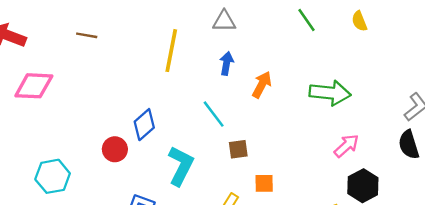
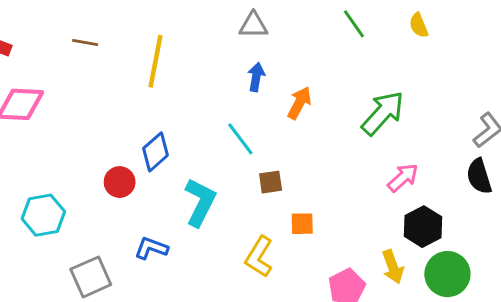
yellow line: (171, 51) -> (156, 61), moved
green arrow: (330, 93) -> (383, 113), turned -54

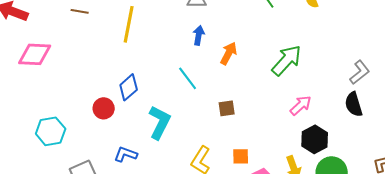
brown square: (271, 182) -> (227, 108), moved
orange square: (302, 224) -> (241, 156), moved

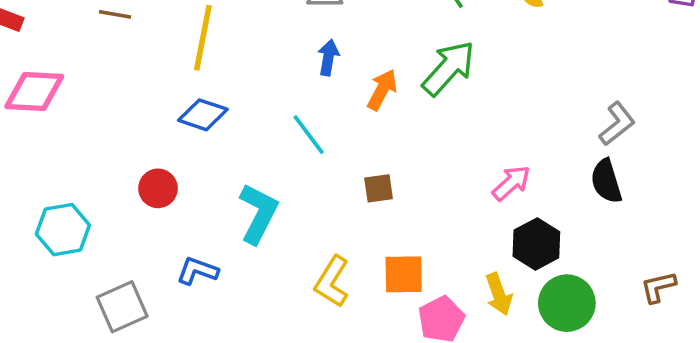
green arrow: (287, 60) -> (449, 68), moved
blue diamond: (129, 87) -> (203, 115), moved, turned 60
orange square: (241, 156) -> (404, 274), size x1.4

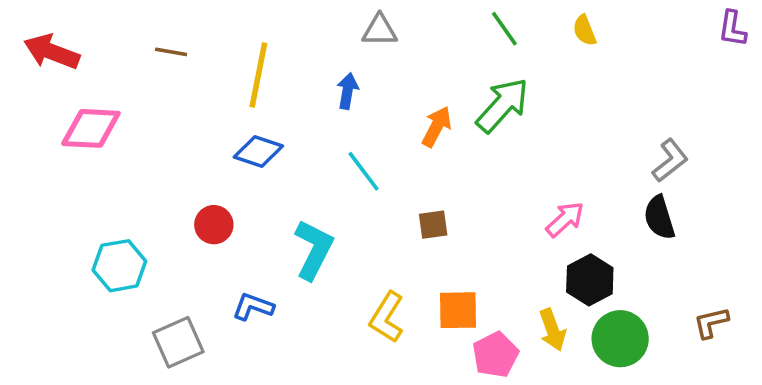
blue arrow: (328, 57) -> (347, 91), moved

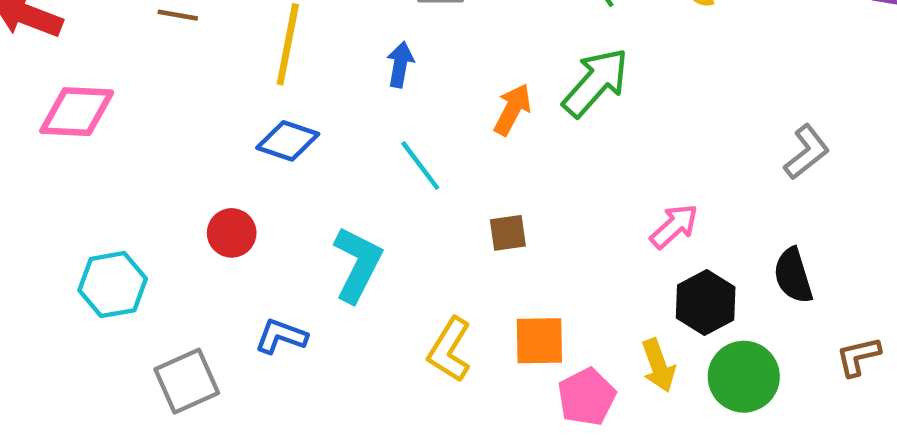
black semicircle: (659, 218) -> (793, 276), moved

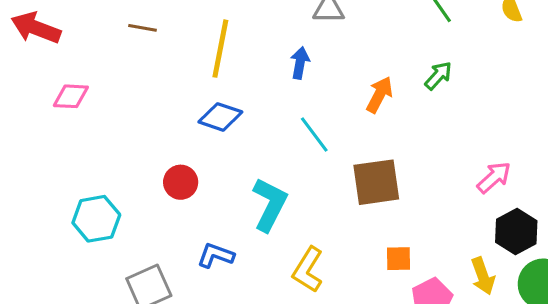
green arrow: (596, 82) -> (438, 76), size x0.6
pink diamond: (77, 112) -> (71, 96), size x0.7
brown square: (508, 233) -> (376, 182), size x1.8
orange square: (539, 341) -> (399, 259), size x0.7
yellow L-shape: (450, 350) -> (308, 270), moved

